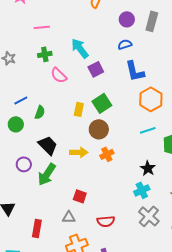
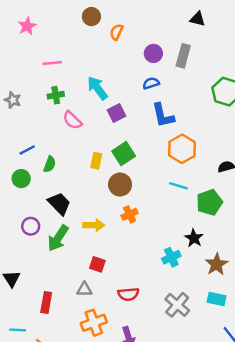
cyan line: (148, 130) -> (178, 186), turned 35
yellow arrow: (79, 152) -> (94, 225), moved
black star: (148, 168) -> (194, 238), moved
gray cross: (149, 216) -> (177, 305), moved

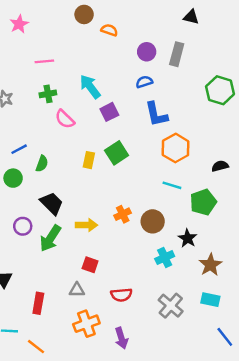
orange semicircle: (116, 32) -> (109, 30), turned 84
brown circle: (120, 185) -> (153, 221), moved

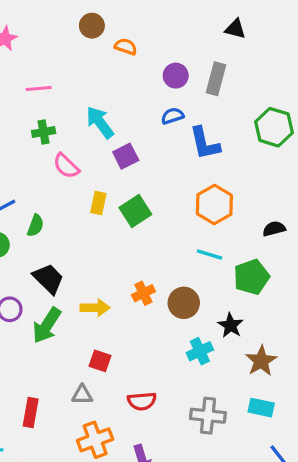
blue L-shape: (156, 114) -> (205, 143), moved
yellow rectangle: (89, 160) -> (98, 203), moved
gray cross: (171, 306) -> (208, 416), turned -35

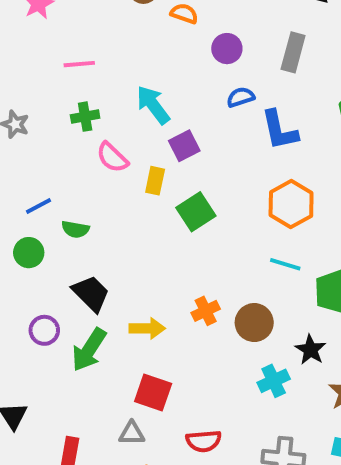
purple circle: (176, 76) -> (227, 49), moved
yellow rectangle: (98, 203) -> (155, 181), moved
green semicircle: (35, 225) -> (75, 229), turned 80
red square: (100, 361) -> (153, 392), size x1.4

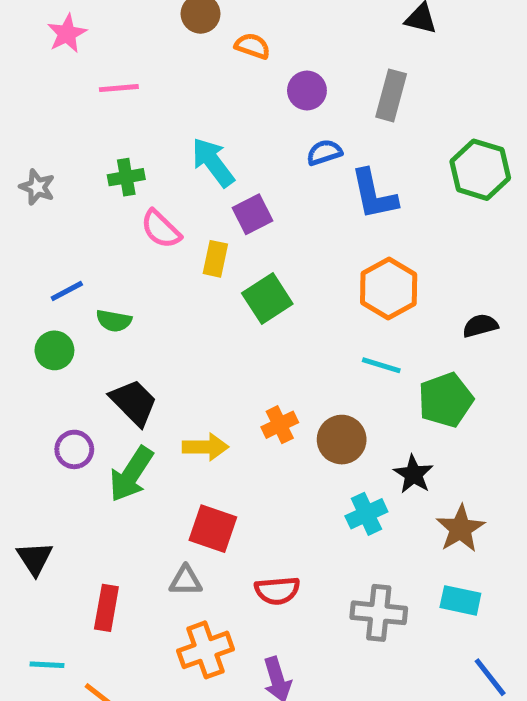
pink line: (79, 64) -> (119, 88), moved

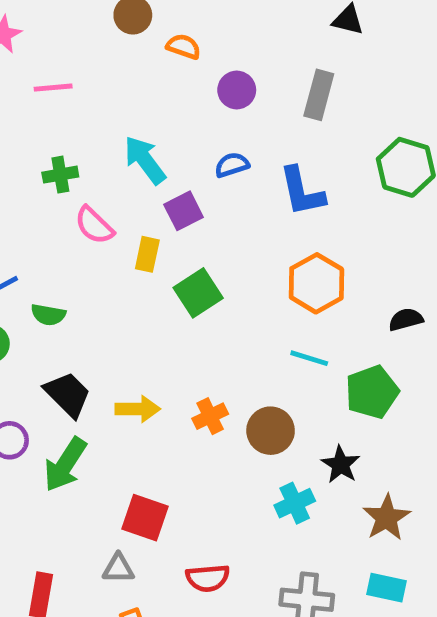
blue semicircle: (324, 152) -> (232, 165), moved
yellow arrow: (205, 447) -> (138, 409), moved

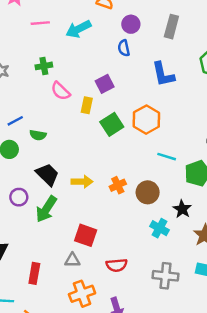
cyan arrow: (145, 160) -> (78, 29), moved, turned -80
blue semicircle: (232, 165) -> (124, 48), moved, turned -84
orange hexagon: (316, 283) -> (146, 120), moved
cyan cross: (295, 503) -> (160, 228), turned -36

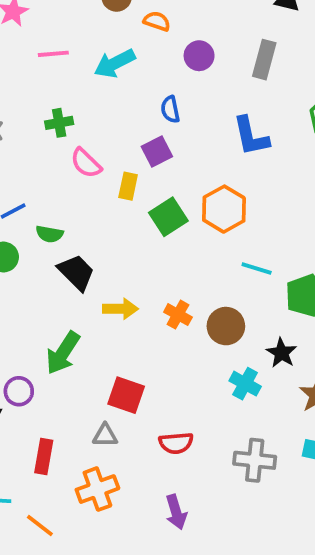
blue semicircle: (124, 48) -> (170, 109), moved
black trapezoid: (47, 174) -> (76, 272), moved
orange cross: (118, 185) -> (178, 315), turned -35
purple circle: (19, 197) -> (19, 391), moved
orange cross: (82, 294) -> (97, 489), moved

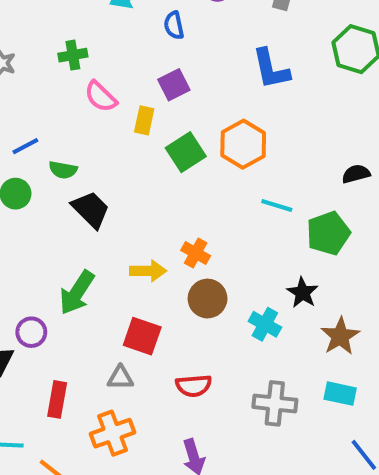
blue semicircle: (170, 109) -> (174, 25), moved
yellow arrow: (120, 309) -> (148, 271), moved
brown circle: (226, 326) -> (208, 299), moved

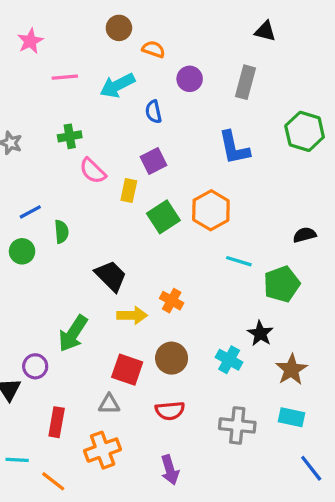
green semicircle: (63, 170) -> (61, 232), turned -105
black trapezoid: (91, 209) -> (111, 276), moved
brown circle: (208, 299) -> (172, 358), moved

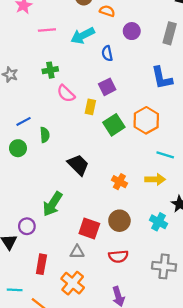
yellow arrow: (132, 315) -> (155, 179), moved
orange cross: (103, 450) -> (73, 283), turned -30

